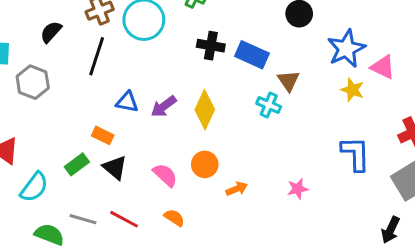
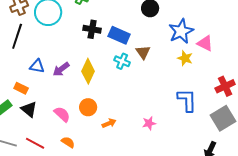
cyan cross: (269, 105) -> (122, 61), moved

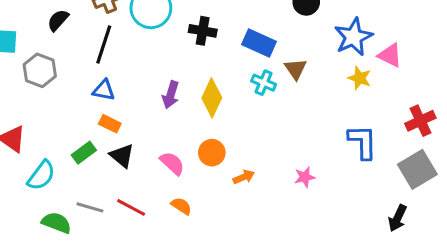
black cross: (92, 29) -> (203, 31), moved
blue triangle: (37, 66) -> (104, 90), moved
purple arrow: (61, 69) -> (171, 95), turned -36

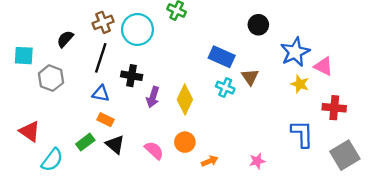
black cross: (203, 31) -> (132, 76), moved
red cross: (420, 121) -> (334, 108), moved, turned 30

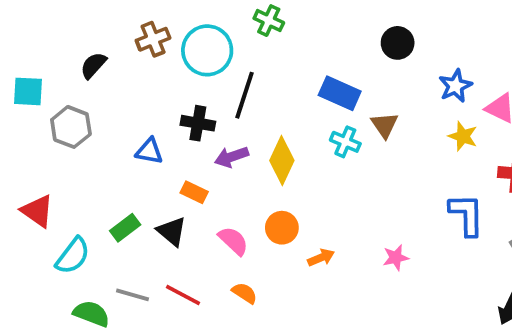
blue star: (295, 52) -> (455, 86), size x0.7
black line: (101, 58) -> (245, 95), moved
purple arrow: (153, 97) -> (231, 157), turned 54
orange rectangle: (105, 120) -> (194, 192), moved

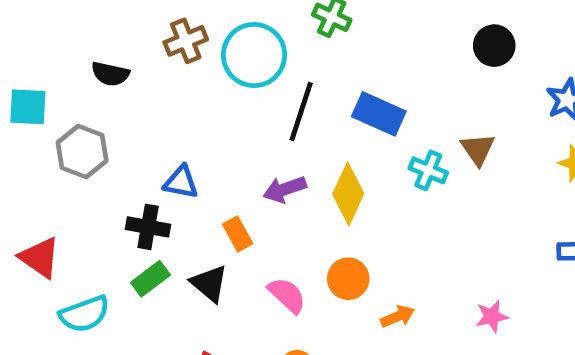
black semicircle: (93, 65) -> (110, 74), turned -120
blue rectangle: (340, 93) -> (379, 114), moved
black cross: (198, 123) -> (148, 227), moved
orange rectangle: (194, 192) -> (238, 234), turned 35
cyan semicircle: (73, 256) -> (84, 314), turned 33

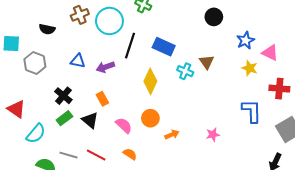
blue triangle: (181, 182) -> (78, 61), moved
purple arrow: (285, 189) -> (105, 67), moved
black cross: (148, 227) -> (63, 96), turned 30
cyan semicircle: (84, 314) -> (36, 134), turned -30

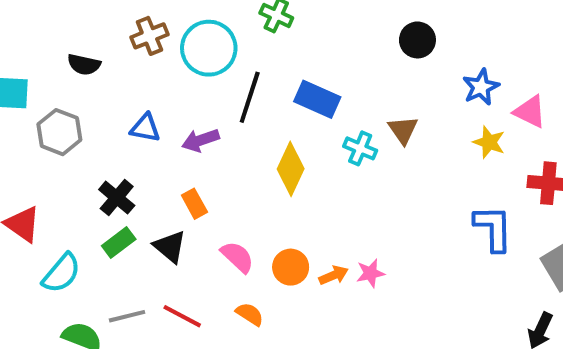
orange circle: (150, 118) -> (291, 267), moved
pink star: (213, 135) -> (370, 273), moved
gray line: (69, 155) -> (127, 316), turned -30

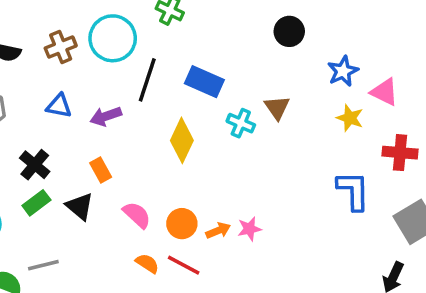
brown cross: (149, 36) -> (61, 47), moved
red line: (182, 316) -> (184, 265), moved

